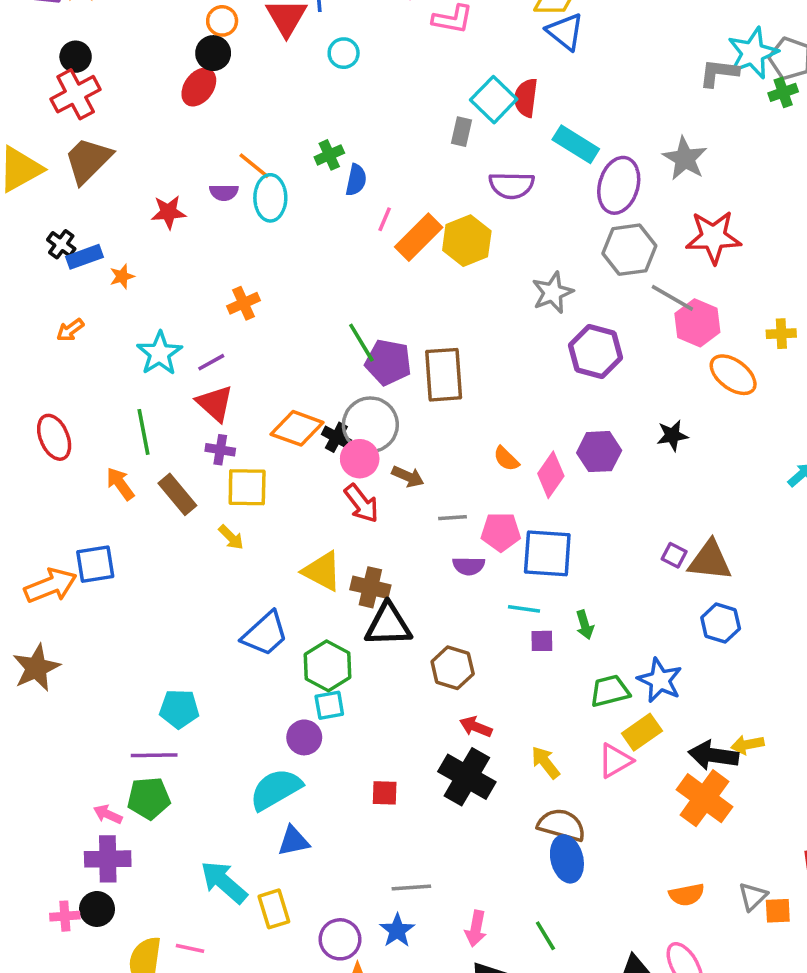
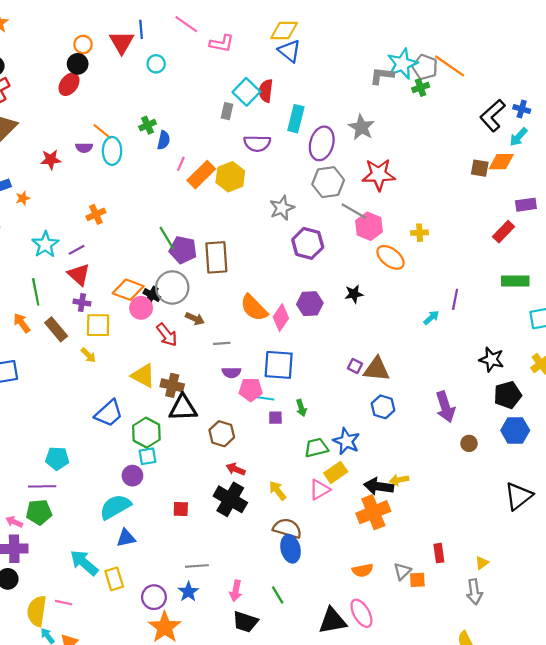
cyan rectangle: (576, 144) -> (296, 119), turned 72
pink circle: (360, 459) -> (141, 308), moved
orange semicircle: (506, 459) -> (254, 308), size x1.8
pink pentagon: (501, 532) -> (251, 390), moved
orange cross: (705, 798) -> (373, 512), turned 32

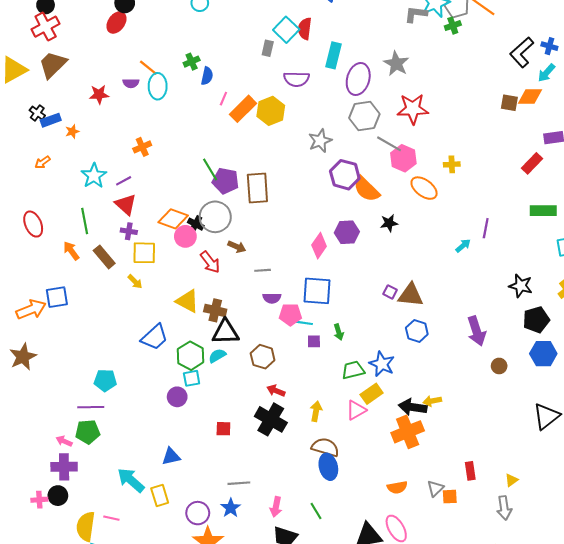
orange semicircle: (254, 308) -> (366, 189), moved
yellow arrow: (278, 491) -> (316, 411), turned 48
cyan semicircle: (115, 507) -> (217, 356), moved, size x0.6

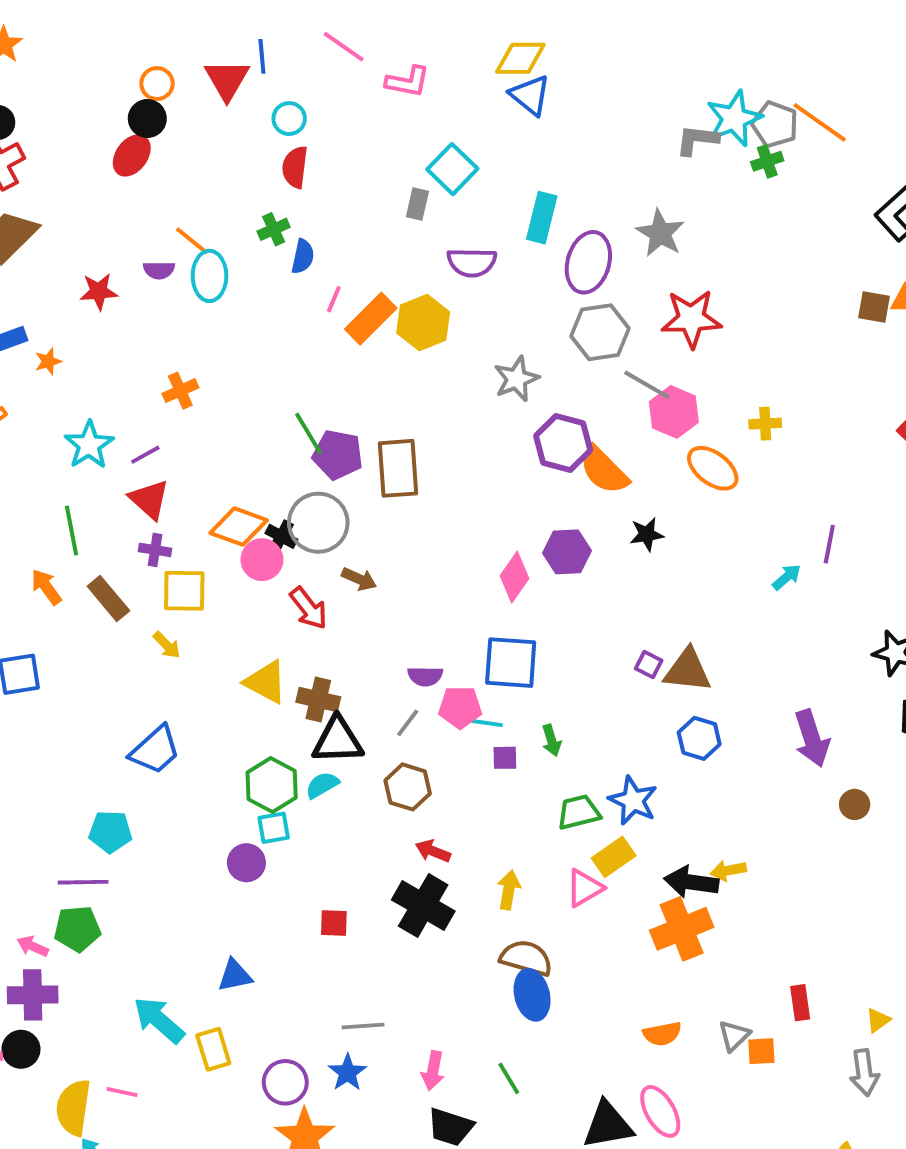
red semicircle: (305, 29) -> (295, 167), moved
gray line: (263, 270) -> (408, 723), moved, turned -49
blue trapezoid: (155, 337) -> (155, 750), moved

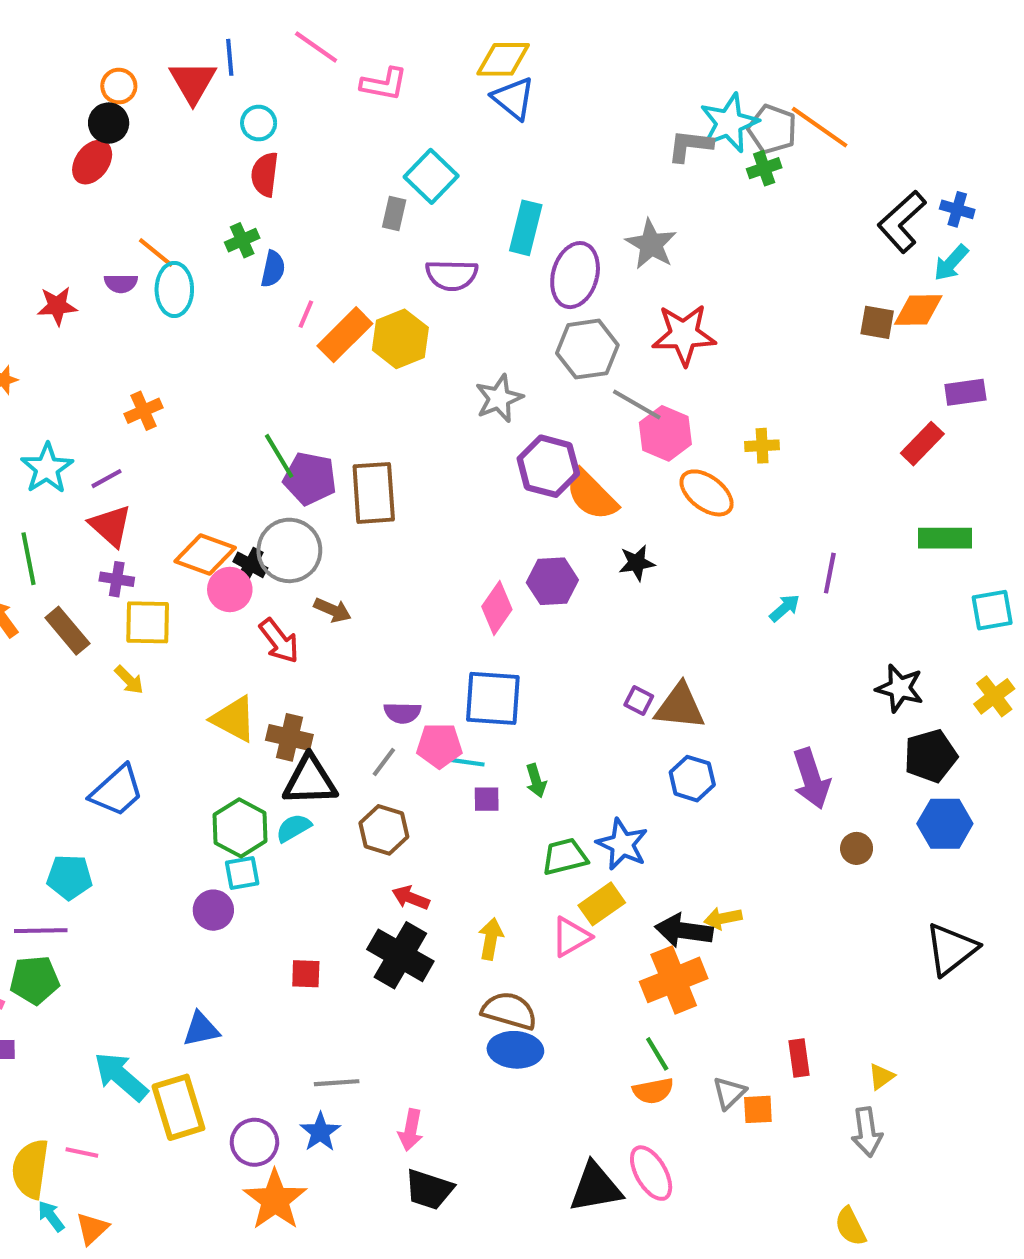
blue ellipse: (532, 995) -> (515, 1050), turned -72
yellow rectangle: (213, 1049) -> (178, 1107), size x1.4
green line: (509, 1078) -> (657, 1054), moved

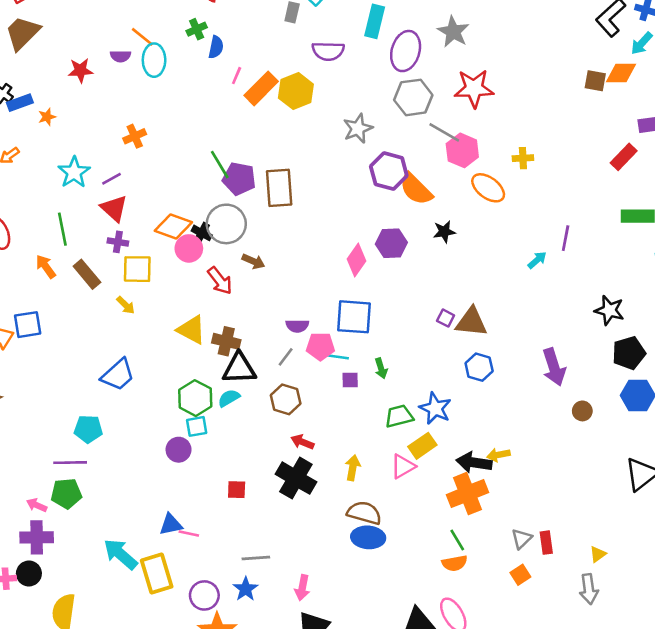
gray triangle: (729, 1093) -> (522, 539), moved
orange square: (758, 1109) -> (520, 575), turned -30
pink line: (82, 1153) -> (189, 534), moved

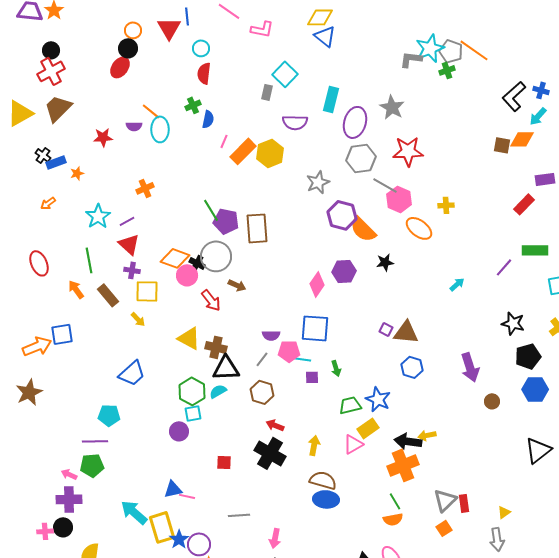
purple line: (566, 238) -> (504, 267), moved, turned 30
gray triangle: (522, 539) -> (445, 500), size x1.4
blue star: (246, 589) -> (179, 539), moved

